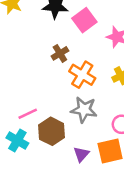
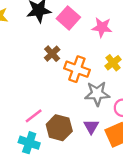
gray star: (84, 110) -> (97, 94), moved
purple triangle: (81, 154) -> (91, 127), moved

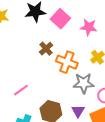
pink line: (34, 116) -> (21, 90), moved

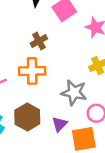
orange cross: (67, 62) -> (32, 71), moved, turned -35

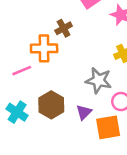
orange cross: (32, 71) -> (44, 48), moved

